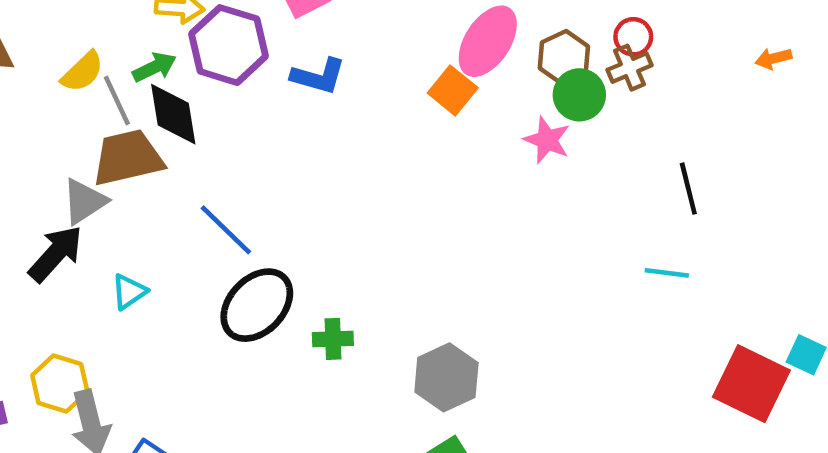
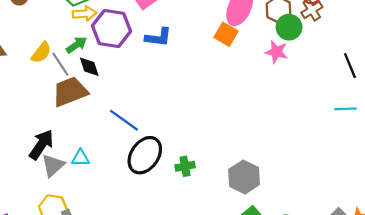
black diamond: (173, 114) -> (89, 67), size x0.7
gray triangle: (84, 201) -> (53, 165), moved
cyan triangle: (129, 292) -> (81, 158), turned 42

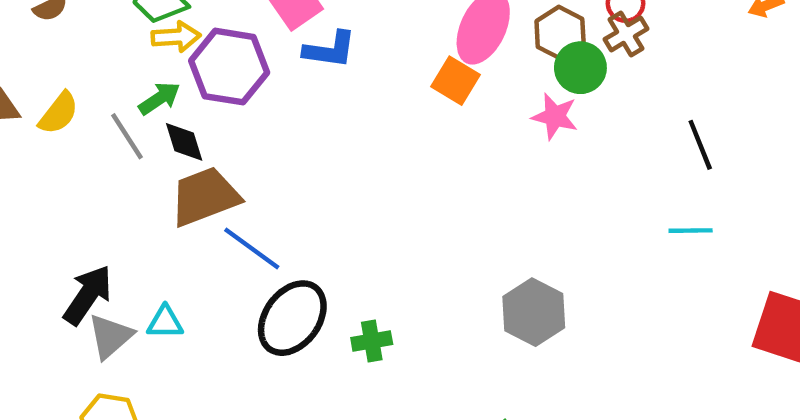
blue L-shape: (158, 37) -> (330, 50), moved
yellow semicircle: (41, 52) -> (59, 113), moved
brown trapezoid: (70, 92) -> (205, 197), moved
gray hexagon: (244, 177) -> (534, 312), moved

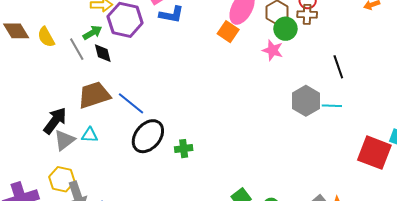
brown cross: (626, 34) -> (307, 14), turned 30
yellow semicircle: (59, 113) -> (46, 37), turned 110
brown trapezoid: (205, 197) -> (94, 95), moved
gray hexagon: (534, 312) -> (306, 101), moved

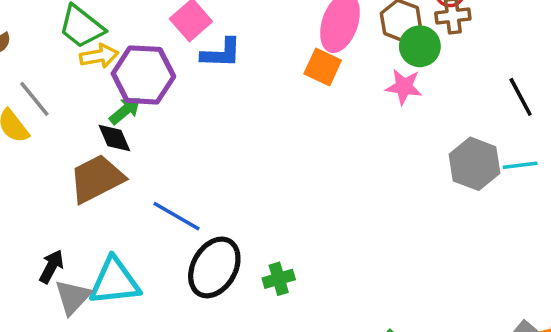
green arrow: (92, 33) -> (125, 110), moved
gray line: (77, 49) -> (34, 99), moved
brown trapezoid: (94, 95) -> (97, 179), moved
black arrow: (55, 121) -> (51, 266), size x0.7
cyan triangle: (90, 135) -> (115, 281), size x1.8

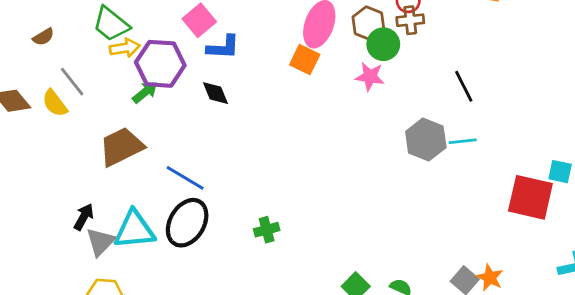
black diamond: (114, 138) -> (215, 93), moved
black ellipse: (214, 267) -> (187, 223), moved

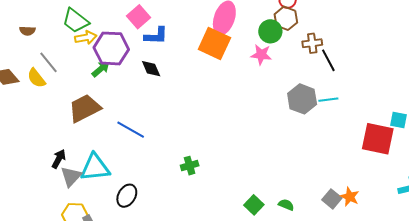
brown cross: (410, 20) -> (312, 43), moved
brown hexagon: (368, 23) -> (286, 18), moved
brown semicircle: (43, 37) -> (27, 31), turned 35
orange square: (305, 60) -> (214, 43), size x1.5
black ellipse: (187, 223) -> (127, 196), moved, size x0.7

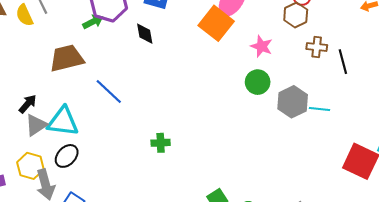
green circle: (270, 31) -> (258, 82), moved
black line: (328, 60) -> (343, 62), moved
black ellipse: (127, 196) -> (67, 156), moved

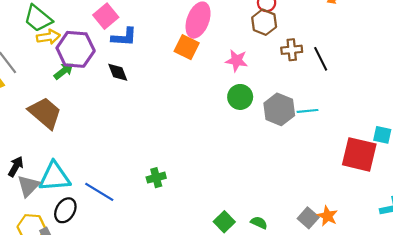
orange square: (216, 23) -> (187, 47), size x0.7
brown trapezoid: (67, 58) -> (45, 113), turned 66
blue line: (109, 91) -> (99, 192), moved

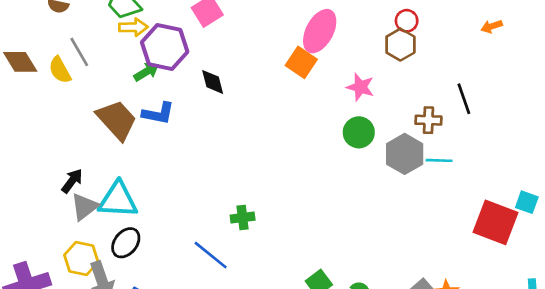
blue L-shape: (124, 37) -> (158, 113), moved
brown cross: (292, 50) -> (428, 120), moved
blue line: (99, 192) -> (211, 255), moved

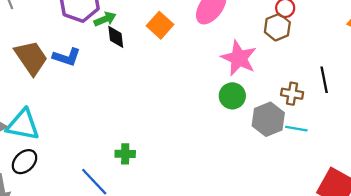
orange square: (301, 62) -> (160, 25), moved
green arrow: (146, 72) -> (105, 19), moved
pink star: (360, 87) -> (239, 58), size x1.5

